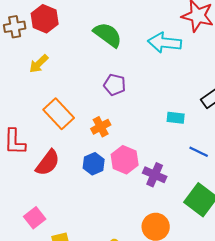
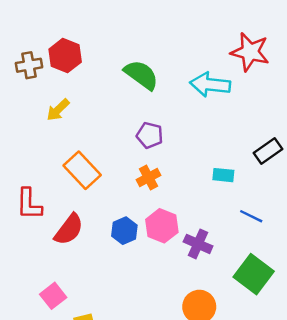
orange cross: (101, 127) -> (149, 177), moved

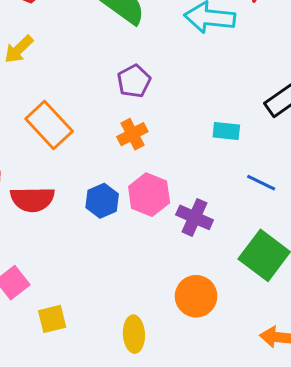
purple pentagon: (150, 135) -> (134, 81), turned 30
red semicircle: (69, 229) -> (32, 199), turned 52

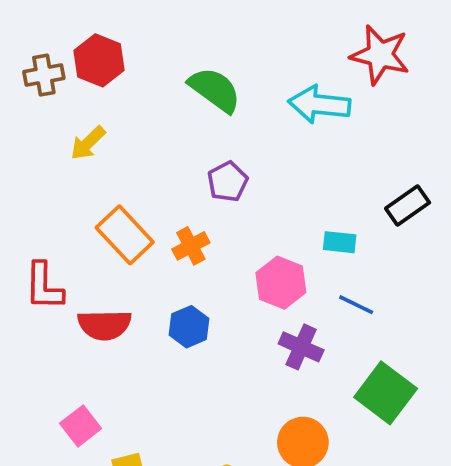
orange cross: (132, 134) -> (191, 246), moved
blue line: (261, 183) -> (356, 305), moved
pink hexagon: (149, 195) -> (281, 283), moved

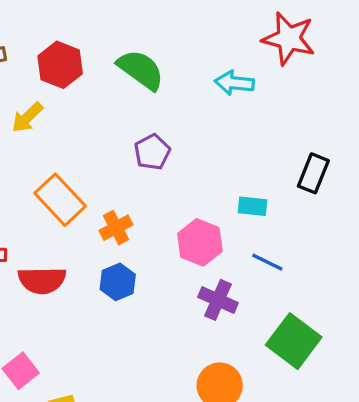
red hexagon: (99, 60) -> (60, 65), moved
cyan arrow: (319, 104) -> (234, 83), size x0.7
black rectangle: (408, 205) -> (313, 173), turned -33
orange cross: (191, 246) -> (116, 228), moved

